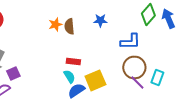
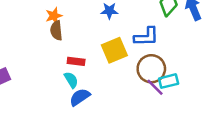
brown semicircle: (69, 26) -> (56, 31), moved
cyan rectangle: (157, 77) -> (169, 81), moved, turned 56
yellow square: (95, 80) -> (114, 50), moved

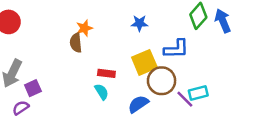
brown semicircle: (56, 31) -> (76, 43), moved
brown circle: (151, 69) -> (162, 81), moved
blue semicircle: (80, 97) -> (138, 104), moved

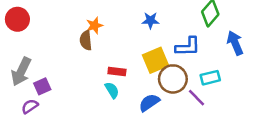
blue arrow: (223, 21) -> (235, 43), moved
cyan rectangle: (198, 93) -> (210, 78), moved

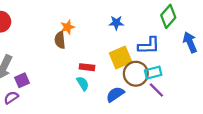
cyan rectangle: (210, 78) -> (153, 73), moved

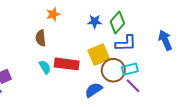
green diamond: (168, 16) -> (117, 23), moved
orange star: (67, 27) -> (53, 14), moved
red rectangle: (87, 67) -> (67, 64), size x1.6
cyan semicircle: (83, 83) -> (45, 67), moved

